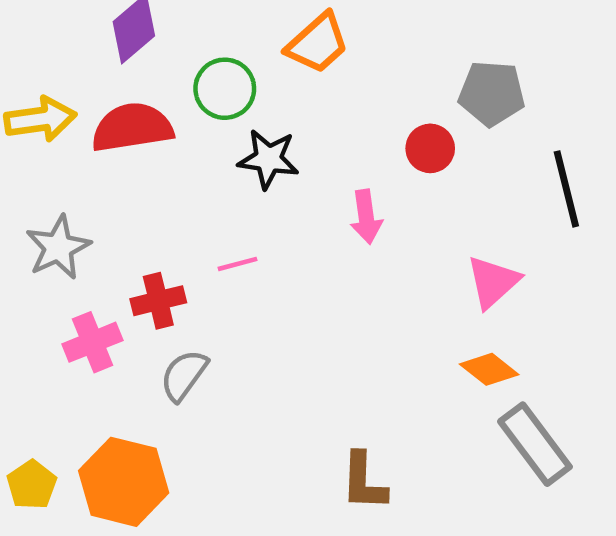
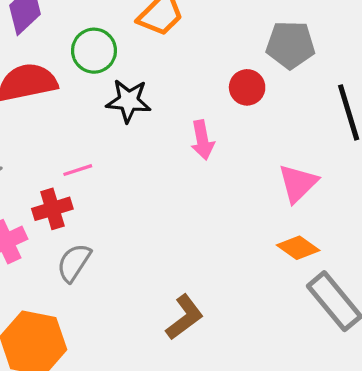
pink line: (237, 264) -> (78, 170), moved
brown L-shape: (364, 482) -> (185, 317), moved, turned -126

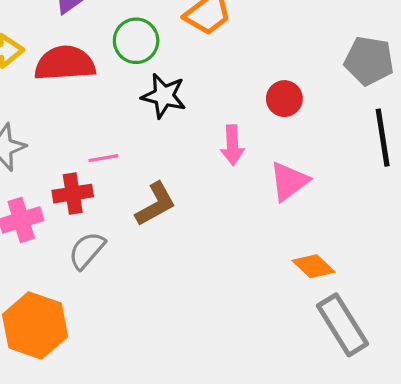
gray pentagon: (290, 45) -> (369, 61), moved
pink triangle: (298, 183) -> (289, 181), moved
brown L-shape: (185, 317) -> (156, 204), moved

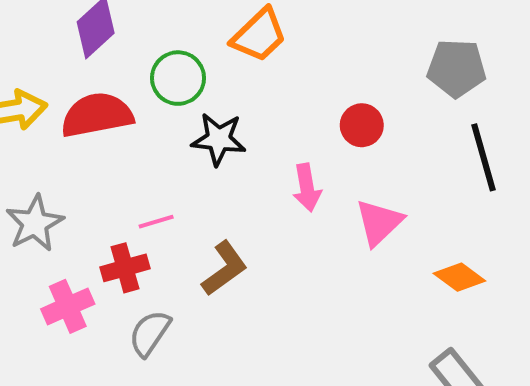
orange diamond: (313, 266) -> (459, 277), moved

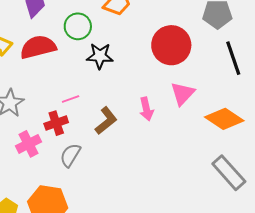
red circle: (362, 125) -> (171, 45), size x1.8
pink arrow: (307, 188) -> (146, 109), moved
orange diamond: (459, 277) -> (224, 119), size x1.5

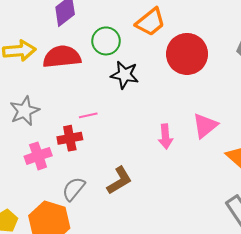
red circle: (171, 45) -> (187, 54), moved
brown L-shape: (106, 121) -> (119, 181), moved
gray semicircle: (70, 155) -> (74, 189), moved

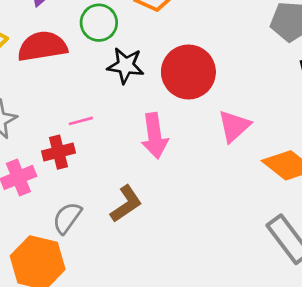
red circle: (187, 54) -> (188, 72), moved
pink arrow: (165, 137) -> (155, 136), moved, size x1.4

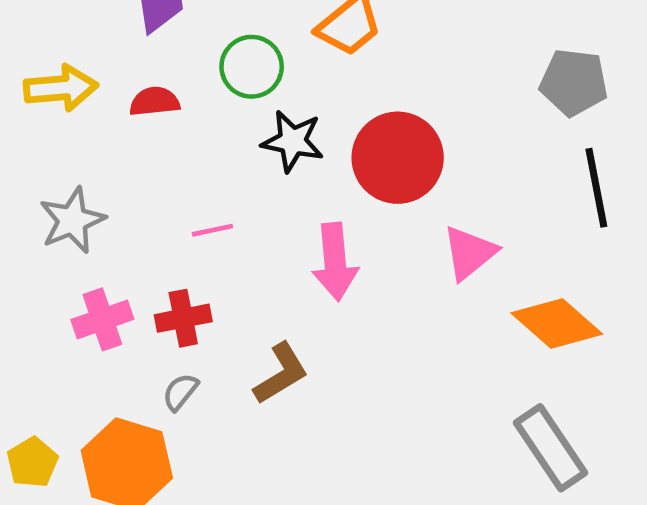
red semicircle: (42, 46) -> (155, 101), size x0.6
red cross: (59, 152) -> (183, 318), moved
gray semicircle: (67, 218) -> (180, 392), size x0.7

